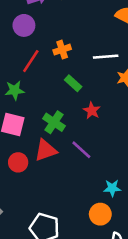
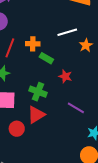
orange cross: (62, 50) -> (33, 44), moved, turned 32
purple line: (81, 150) -> (76, 108), moved

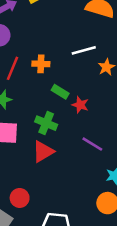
green rectangle: (46, 58) -> (60, 92), moved
red circle: (17, 129) -> (20, 198), moved

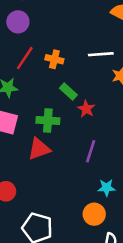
green cross: (46, 123) -> (48, 120), turned -30
purple line: (92, 144) -> (91, 151), turned 65

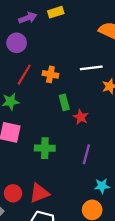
green rectangle: (68, 92) -> (64, 102), turned 35
green cross: (48, 120) -> (45, 148), moved
red triangle: (39, 149) -> (39, 193), moved

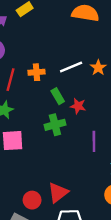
white line: (91, 68) -> (71, 67), moved
green cross: (45, 148) -> (55, 125), moved

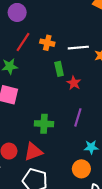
green cross: (55, 125) -> (44, 124), moved

